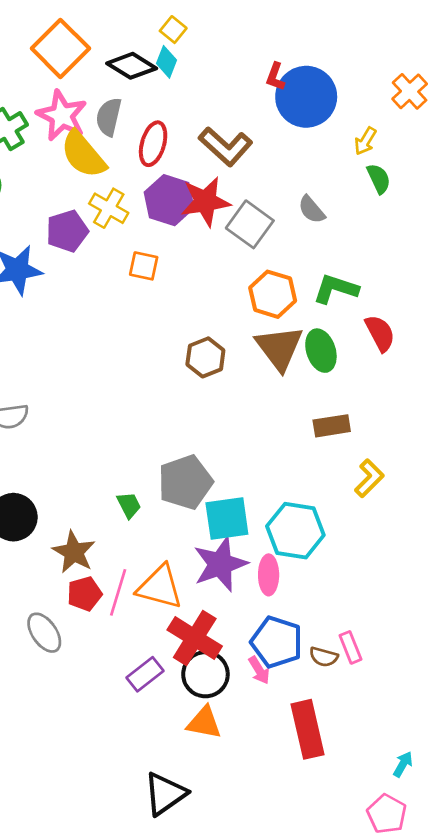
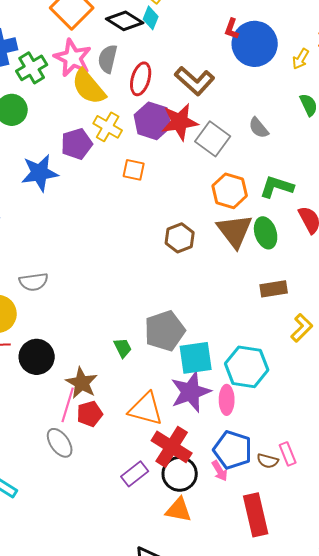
yellow arrow: (365, 141) -> (301, 59), moved
pink line: (118, 592) -> (68, 405), moved

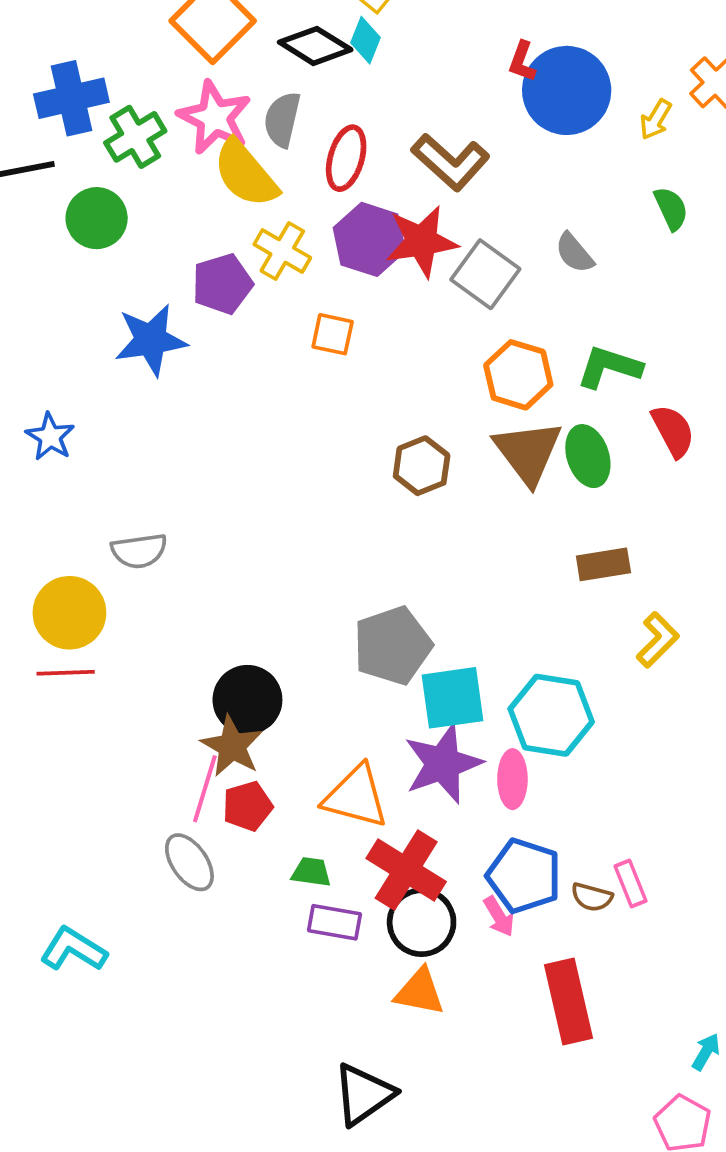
green trapezoid: (123, 348) -> (311, 872), moved, turned -55
black circle: (37, 357) -> (247, 700), moved
purple rectangle: (135, 474) -> (335, 922), turned 48

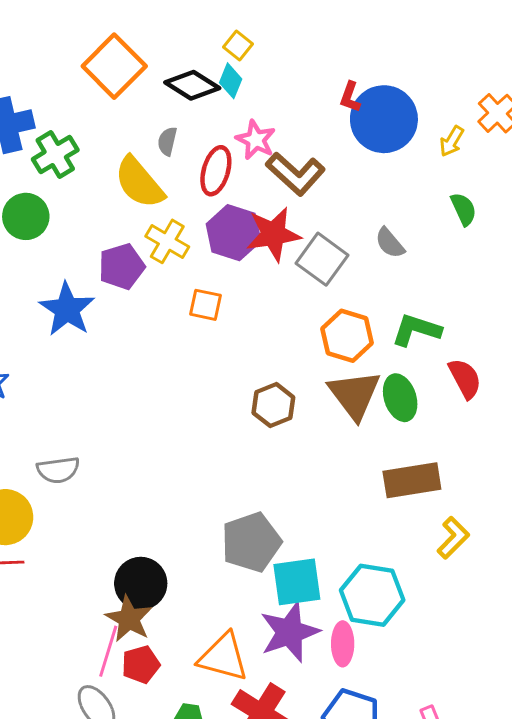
pink star: (215, 118) -> (256, 140), moved, size x0.7
gray semicircle: (282, 119) -> (167, 141), size x0.7
blue star: (151, 340) -> (67, 309), turned -30
brown rectangle: (603, 564) -> (412, 480), size x1.4

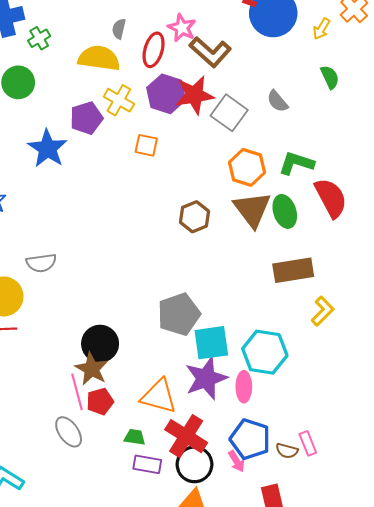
green cross: (55, 155) -> (39, 38), size x0.7
yellow semicircle: (139, 183) -> (99, 58), turned 138
red semicircle: (465, 379) -> (331, 198), size x1.4
pink line: (108, 651) -> (77, 392), turned -32

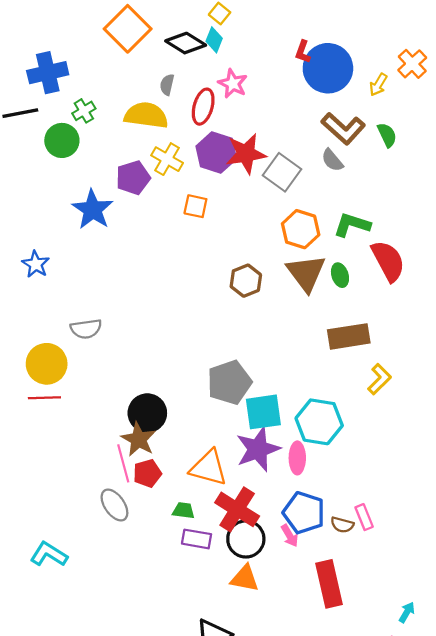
green cross: (39, 38) -> (84, 111), moved
brown L-shape: (210, 52) -> (343, 128), moved
green ellipse: (285, 211) -> (340, 275), size x0.7

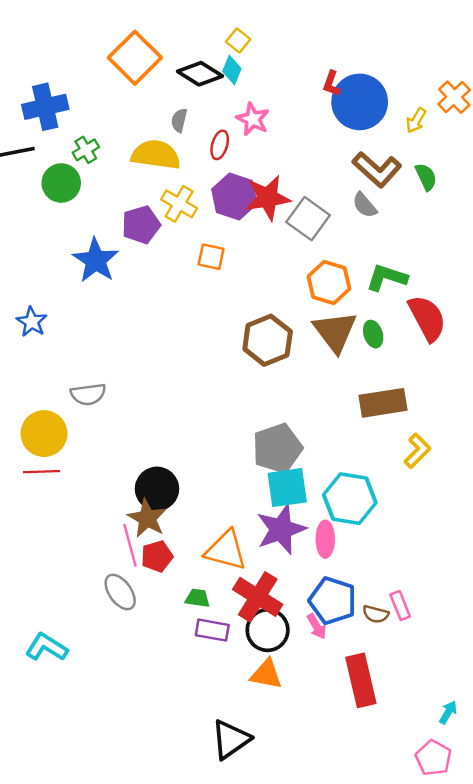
red ellipse: (203, 107) -> (220, 145), size x0.7
brown hexagon: (246, 281) -> (268, 340), size x1.4
gray pentagon: (229, 382) -> (277, 448), moved

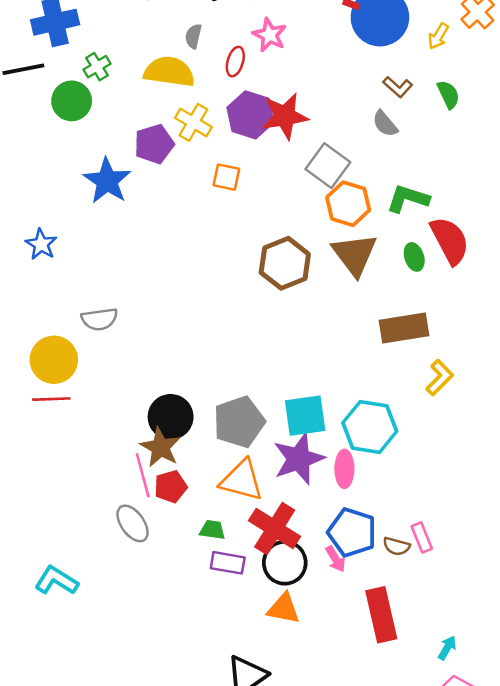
brown L-shape: (377, 169) -> (398, 87), size x0.6
gray square: (308, 219) -> (328, 166), moved
green ellipse: (373, 334) -> (414, 257), moved
gray pentagon: (277, 448) -> (239, 422), moved
cyan arrow: (448, 712) -> (447, 648), moved

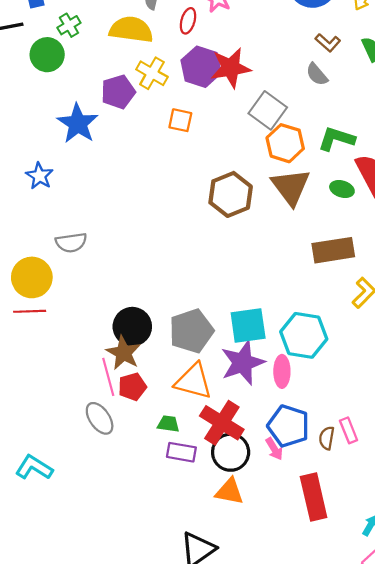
blue star: (41, 244) -> (39, 176), moved
green ellipse: (414, 257) -> (342, 189), turned -55
brown semicircle: (396, 546) -> (327, 438), turned 85

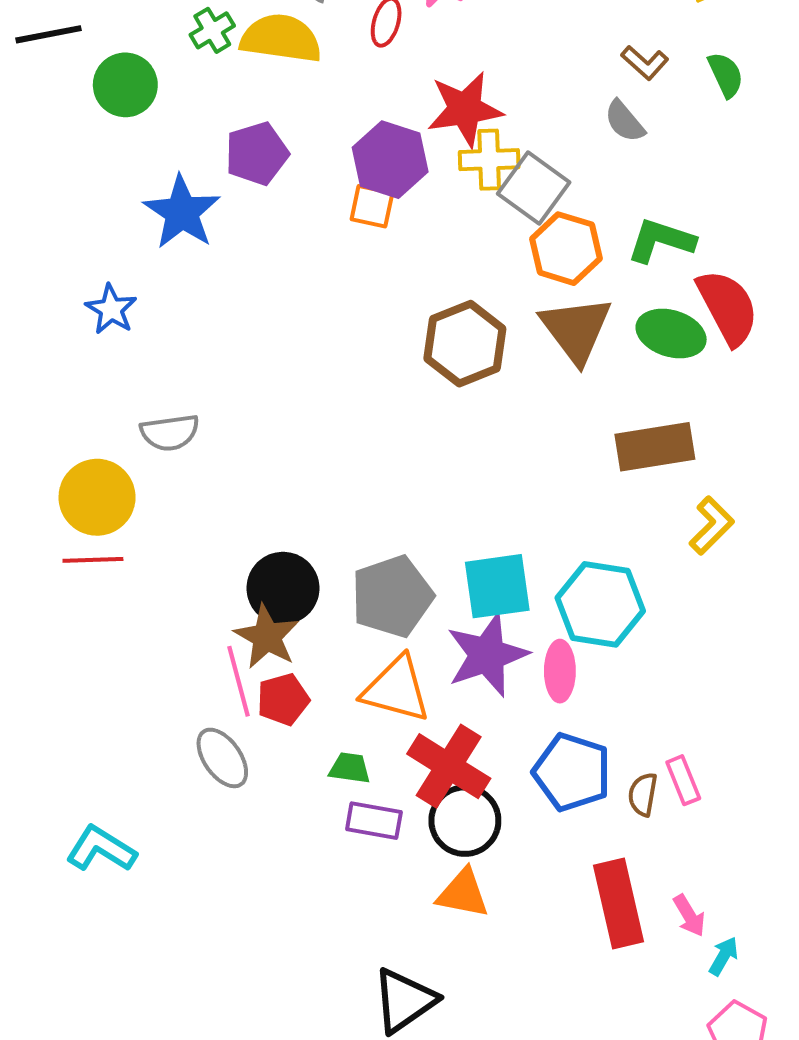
green cross: (69, 25) -> (212, 30), moved
purple hexagon: (201, 67) -> (390, 160), moved
yellow cross: (152, 73) -> (489, 160), moved, turned -32
green ellipse: (342, 189) -> (671, 334), size x1.5
pink arrow: (274, 449) -> (689, 916), moved

